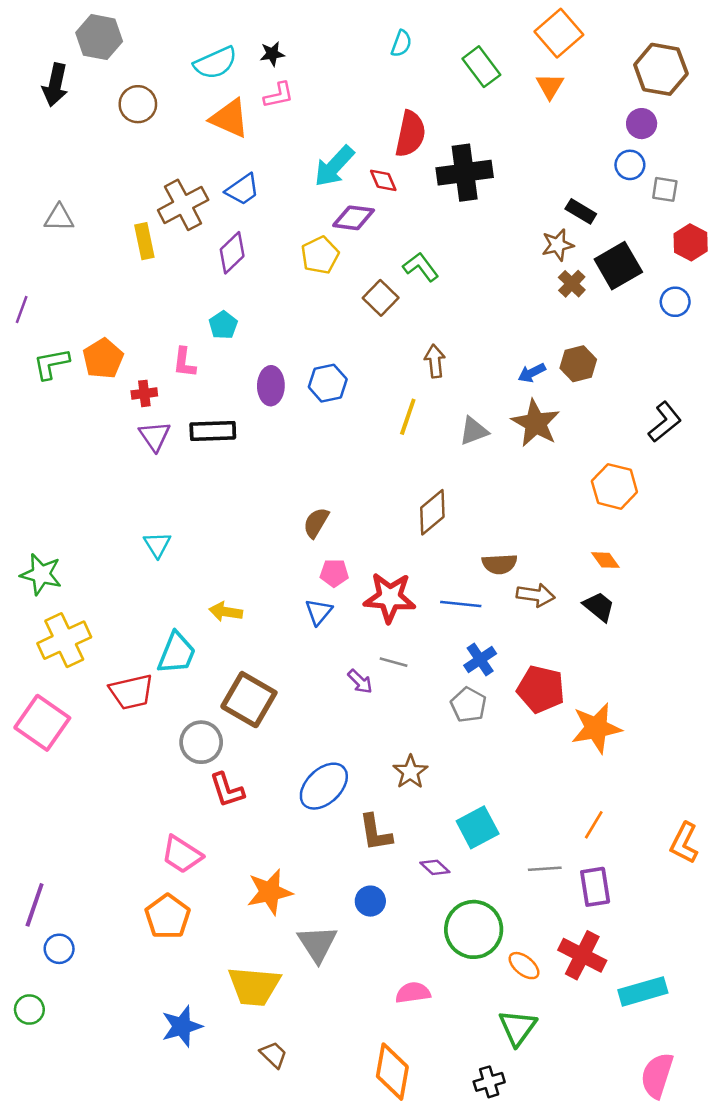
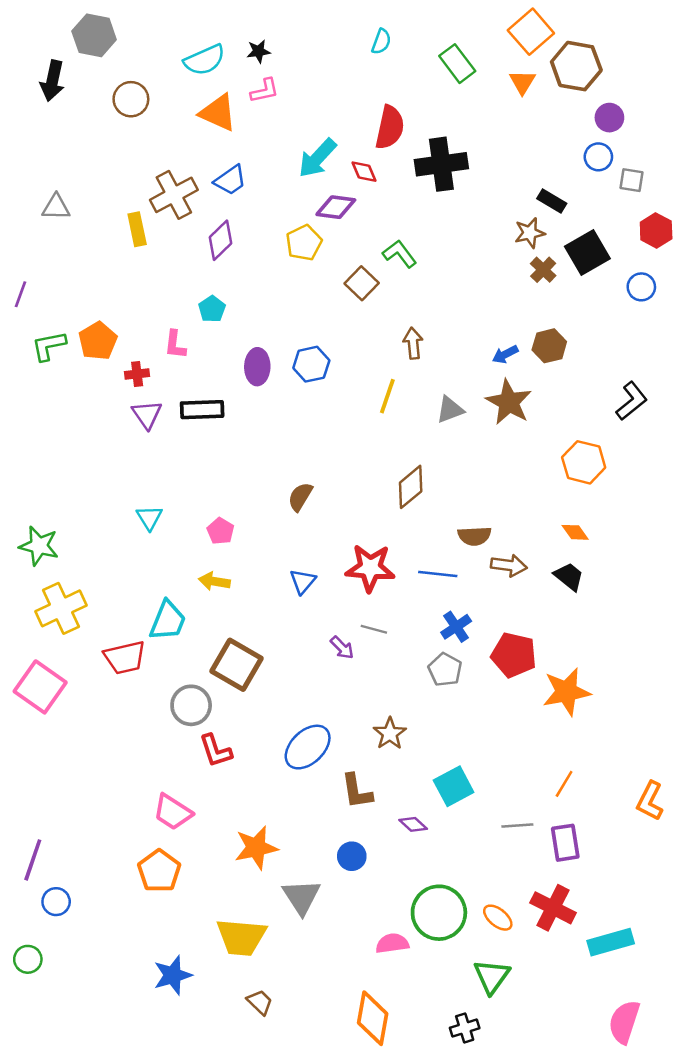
brown hexagon: (661, 69) -> (576, 66), moved
pink pentagon: (334, 573) -> (220, 531), moved, turned 30
green circle: (474, 929) -> (439, 913), moved

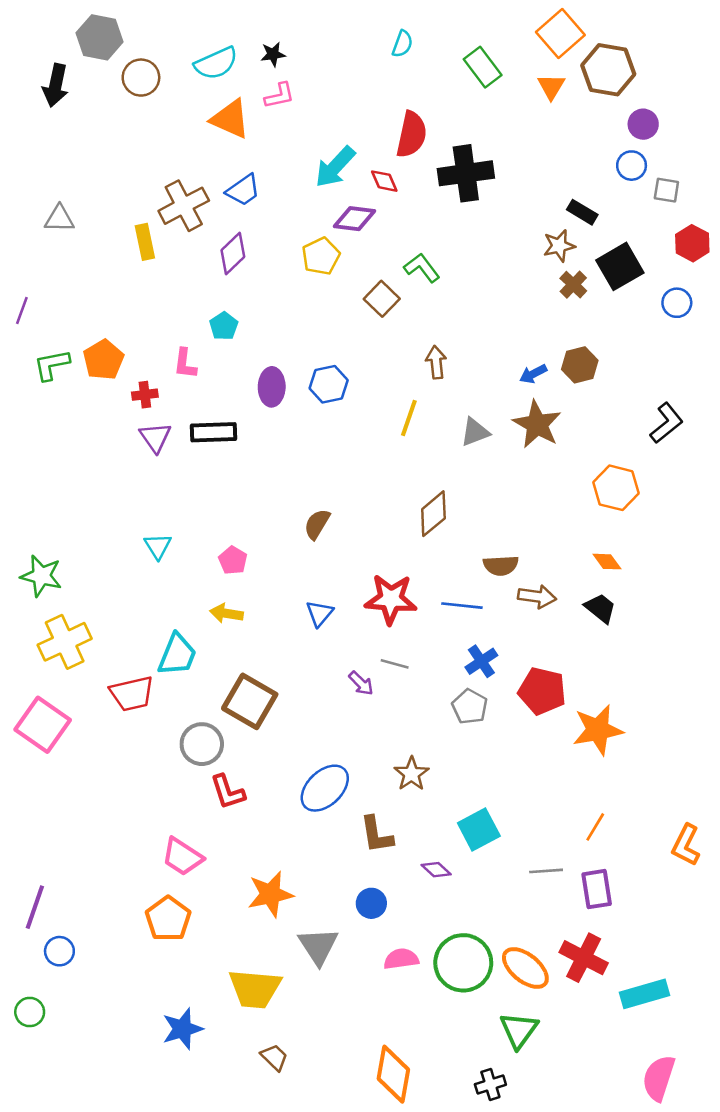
brown circle: (131, 99) -> (141, 78), moved
orange ellipse: (498, 918) -> (525, 968), size x1.5
pink semicircle: (392, 943) -> (401, 959), moved

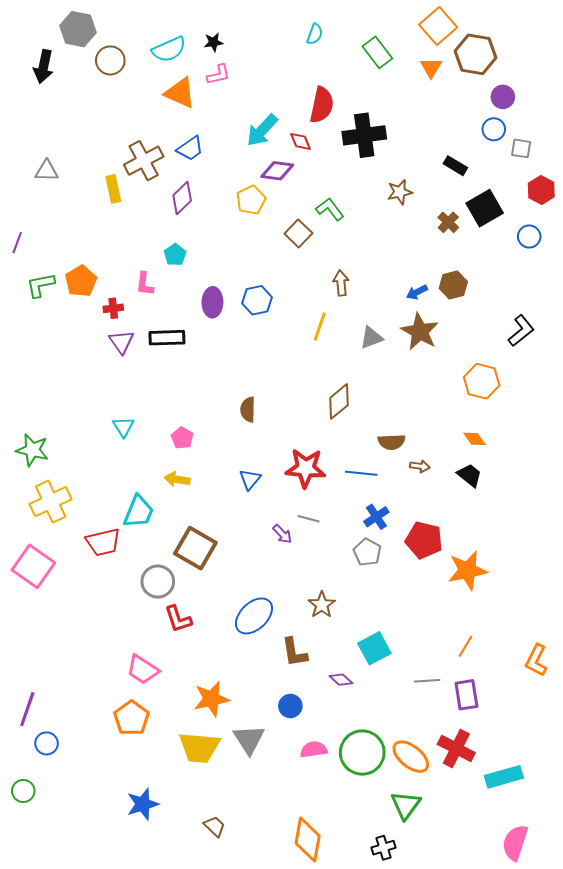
brown star: (559, 246) -> (400, 192), moved
brown semicircle: (317, 524) -> (248, 410), turned -30
brown arrow: (537, 597) -> (420, 466), size x0.7
yellow trapezoid: (255, 989) -> (199, 747), moved

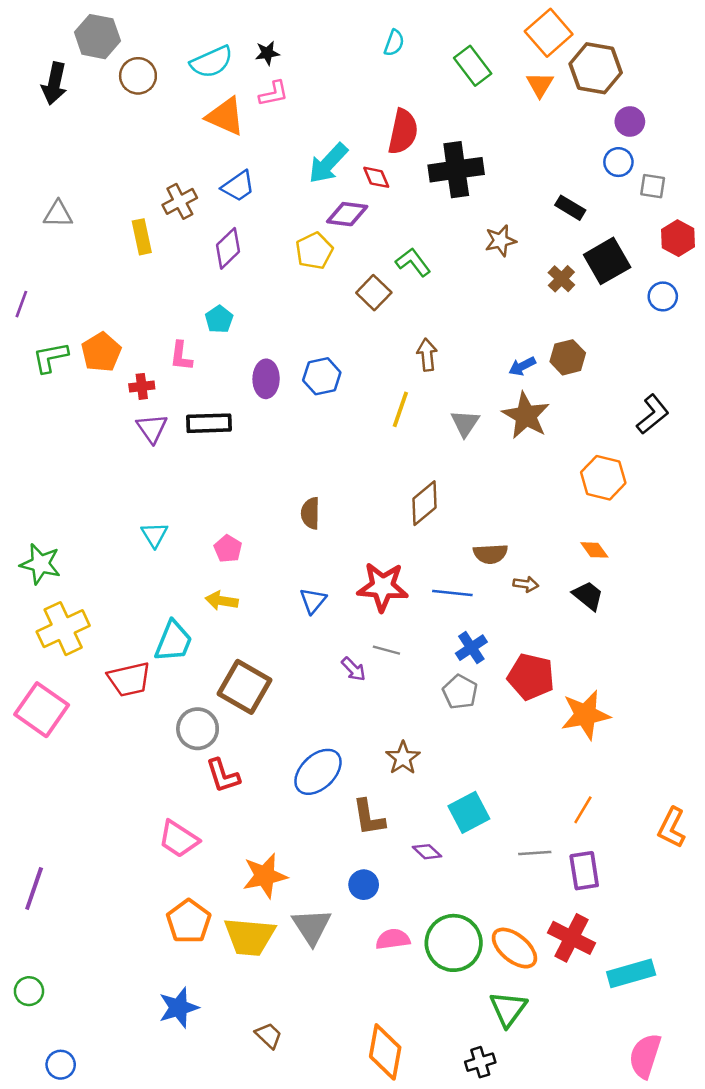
brown cross: (144, 161) -> (180, 201), size x0.7
gray triangle: (371, 338) -> (465, 423), turned -35
orange pentagon: (132, 718) -> (189, 921), moved
blue circle: (47, 743) -> (61, 1065), moved

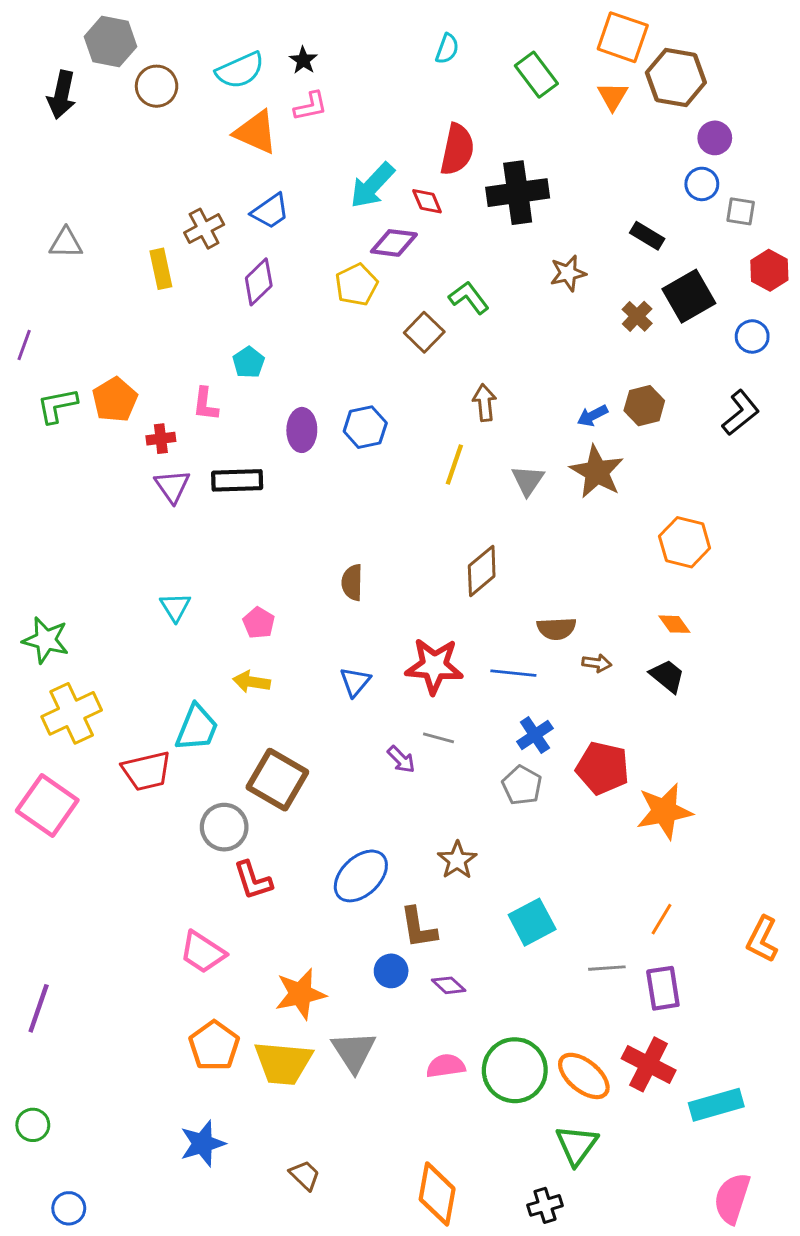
orange square: (549, 33) -> (623, 37), turned -30
black star: (267, 53) -> (303, 60), turned -30
black L-shape: (653, 414) -> (741, 413), moved
purple diamond: (427, 852) -> (449, 985), moved
blue circle: (364, 885) -> (391, 971), moved

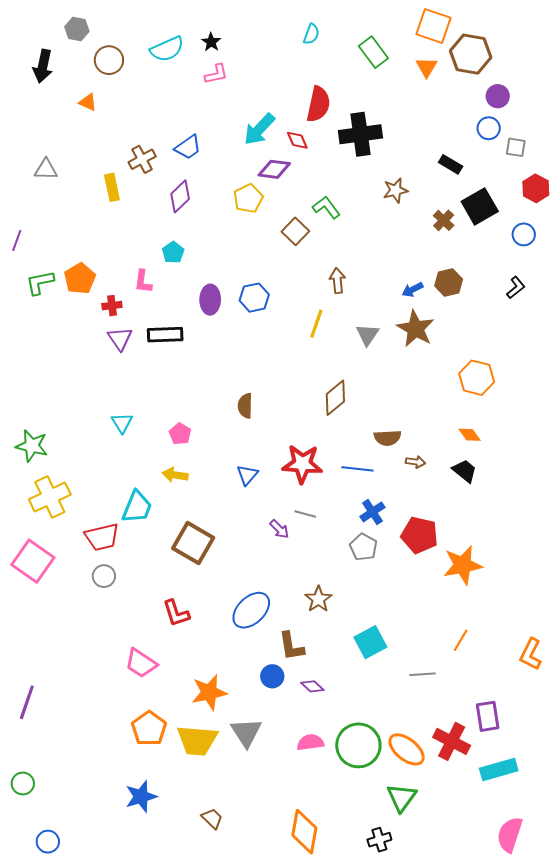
gray hexagon: (111, 42) -> (77, 29), size x0.7
orange triangle: (256, 132) -> (88, 102), moved, size x0.6
black L-shape: (741, 413) -> (516, 288), size x0.7
gray circle: (224, 827) -> (104, 576), moved, size x0.7
purple rectangle: (663, 988) -> (488, 716), moved

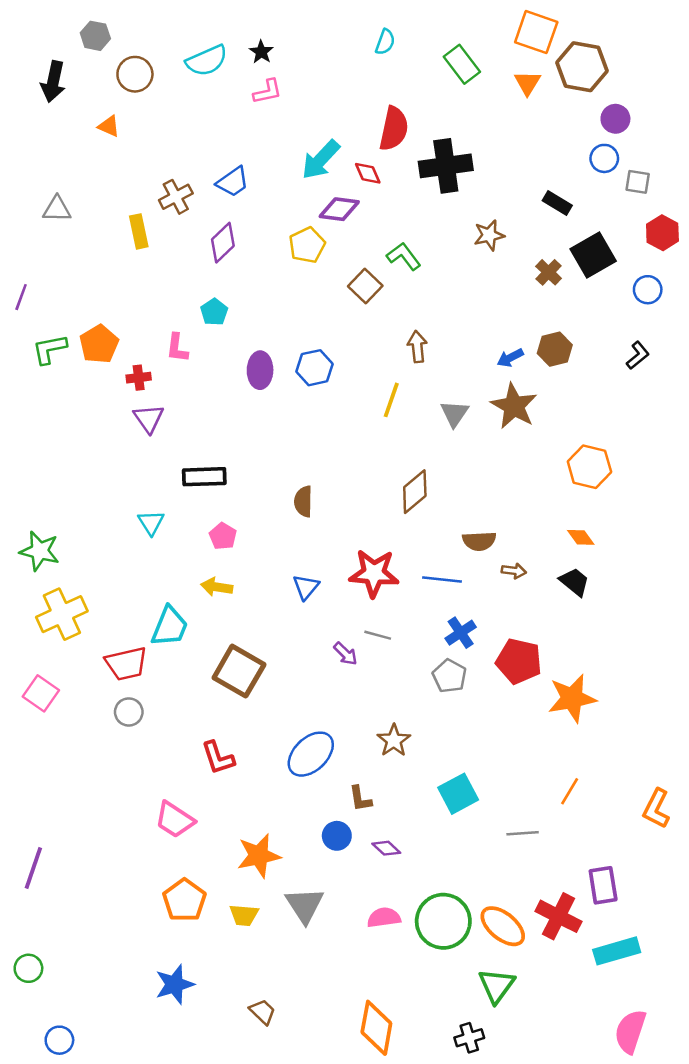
black rectangle: (165, 335) -> (204, 477), moved
pink square: (33, 561) -> (41, 693), size x0.7
brown L-shape: (291, 646) -> (360, 799), size x0.7
yellow trapezoid: (197, 740) -> (244, 915), size x0.6

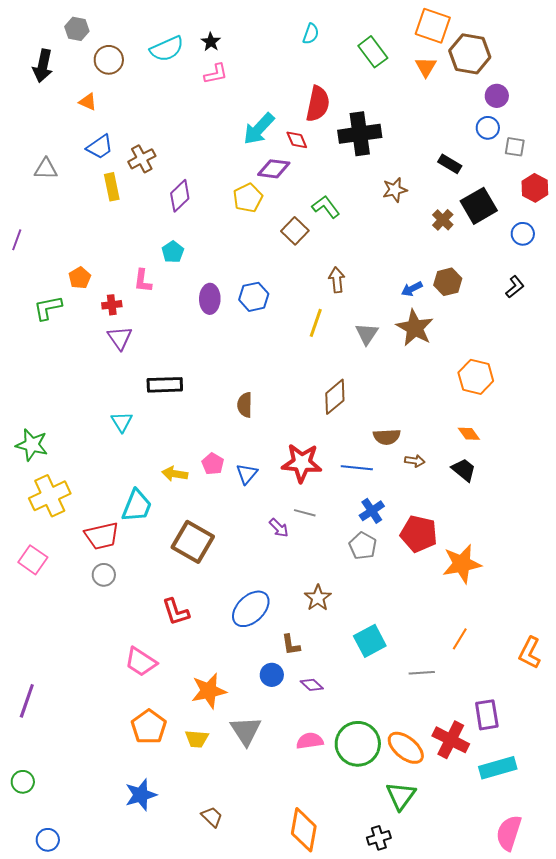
blue trapezoid: (233, 182) -> (100, 147), moved
orange pentagon: (99, 344) -> (80, 278), size x0.7
green L-shape: (49, 349) -> (48, 308), moved
pink pentagon: (223, 536) -> (213, 464), moved

